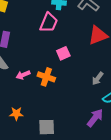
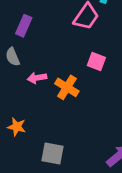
pink square: (63, 53) -> (96, 61), turned 32

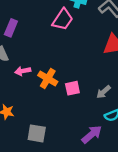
pink square: (96, 61) -> (72, 88), moved, turned -32

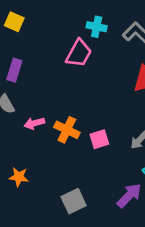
gray square: (37, 133) -> (74, 201), moved, turned -30

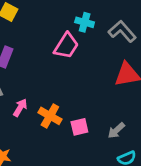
pink arrow: (34, 123) -> (20, 108), turned 132

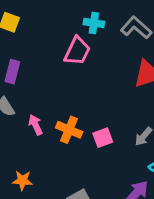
pink arrow: (20, 108) -> (35, 125), turned -48

